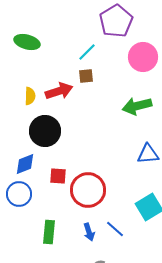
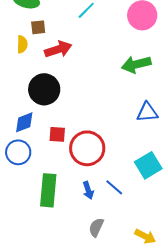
brown square: (86, 76) -> (38, 27), moved
yellow semicircle: (30, 96) -> (22, 44), moved
green rectangle: (49, 232) -> (48, 190), size x1.4

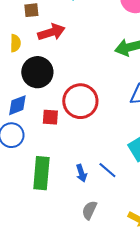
yellow semicircle: (22, 44) -> (15, 43), moved
red circle: (87, 148) -> (80, 101), moved

